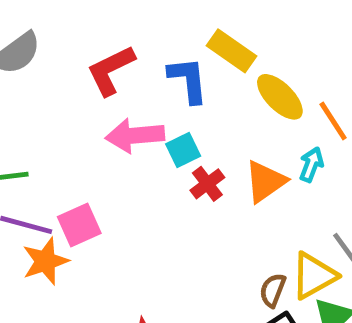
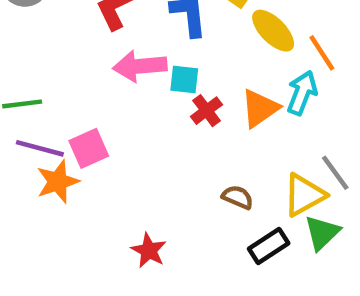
cyan square: (183, 150) -> (184, 79), turned 32
cyan arrow: (311, 165) -> (302, 93), size x1.4
brown semicircle: (273, 290) -> (238, 197), moved, turned 92

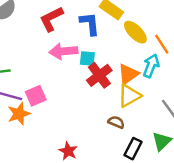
red cross: (206, 111) -> (99, 75), size x1.5
yellow triangle: (304, 195) -> (129, 96), moved
black rectangle: (269, 246) -> (133, 149), turned -30

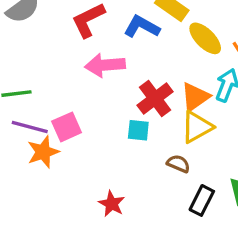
blue L-shape: (90, 24) -> (142, 27), turned -55
cyan square: (87, 59) -> (138, 130), moved

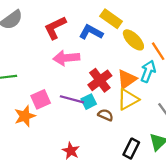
purple line: (30, 127) -> (72, 99), moved
cyan square: (138, 130) -> (89, 102), turned -32
brown semicircle: (178, 164) -> (105, 115), moved

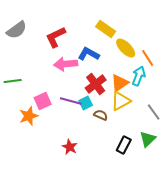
blue L-shape: (91, 32) -> (89, 54), moved

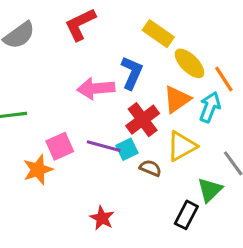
red L-shape: (56, 37) -> (80, 24), moved
blue L-shape: (89, 54) -> (132, 73), turned 85
orange triangle: (120, 83) -> (177, 99), moved
green triangle: (148, 139) -> (210, 190), moved

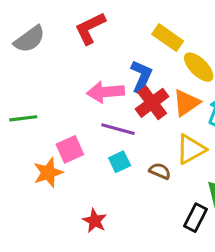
red cross: (143, 120) -> (152, 103), moved
purple line: (104, 146) -> (118, 129), moved
cyan square: (127, 149) -> (120, 162), moved
red star: (102, 218) -> (95, 221), moved

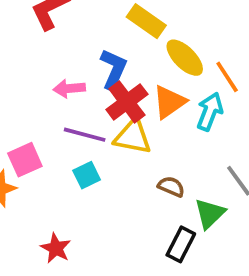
pink arrow: (106, 92) -> (69, 88), size x0.7
yellow triangle: (191, 149) -> (133, 137), moved, turned 40
brown semicircle: (160, 171) -> (171, 187), moved

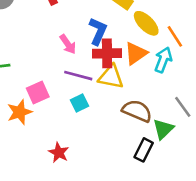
pink arrow: (69, 88) -> (68, 44), turned -120
red cross: (127, 102) -> (107, 53), turned 36
brown semicircle: (171, 187) -> (137, 111), size x1.6

